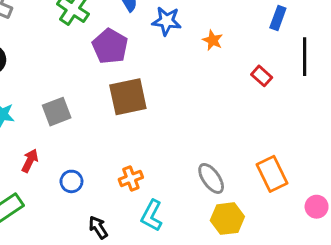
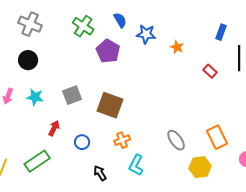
brown square: (128, 97) -> (110, 105), moved, turned 32
yellow hexagon: (227, 219) -> (200, 167), moved

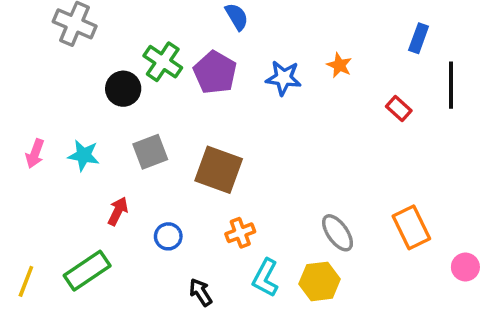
green cross: (83, 26) -> (163, 62), moved
blue star: (146, 34) -> (283, 78), moved
black circle: (28, 60) -> (123, 89), moved
yellow hexagon: (200, 167) -> (320, 281), moved

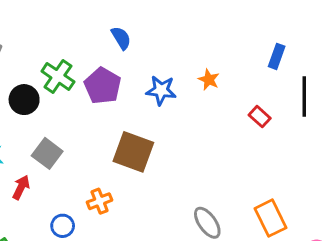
gray square: (150, 152) -> (47, 153), turned -32
brown square: (219, 170) -> (133, 152), moved
red arrow: (118, 211) -> (21, 187), moved
orange cross: (240, 233) -> (100, 201), moved

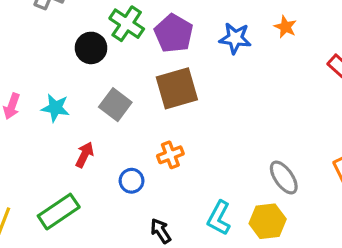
brown square: (133, 152) -> (177, 88), moved, turned -36
red arrow: (21, 187) -> (85, 155), moved

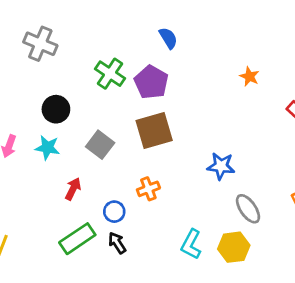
blue star: (235, 38) -> (221, 166), moved
black circle: (91, 48) -> (56, 109), moved
green rectangle: (59, 212) -> (77, 239), moved
black arrow: (161, 231) -> (117, 243), moved

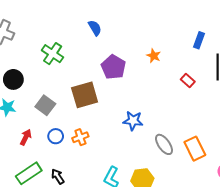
purple pentagon: (151, 82) -> (113, 67), moved
gray ellipse: (248, 209) -> (164, 144), moved
blue circle: (114, 212) -> (56, 136), moved

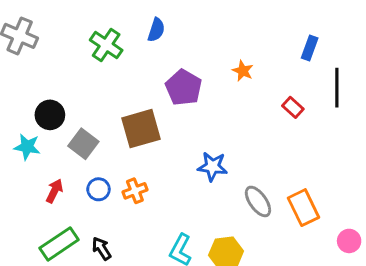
blue semicircle: (95, 28) -> (156, 30), turned 49
green cross: (53, 54) -> (106, 45), moved
black circle: (13, 79) -> (50, 115), moved

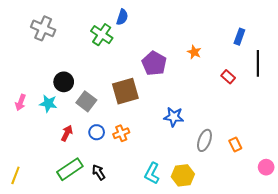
blue semicircle: (156, 30) -> (122, 17), moved
gray ellipse: (258, 201) -> (204, 140), turned 55
orange rectangle: (304, 208) -> (235, 145), size x0.6

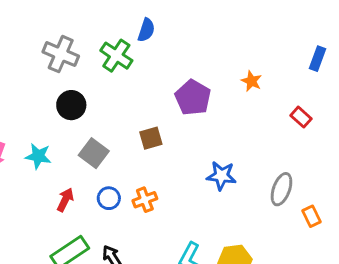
gray cross: (43, 28) -> (61, 54), moved
black circle: (64, 82) -> (71, 105), moved
brown square: (125, 91) -> (151, 138), size x0.6
gray ellipse: (204, 140) -> (281, 189), moved

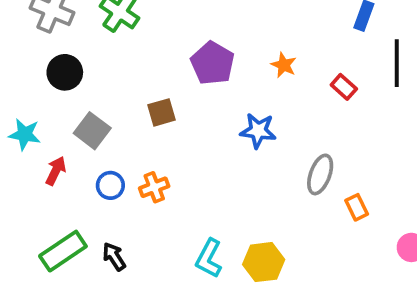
orange star: (251, 81) -> (284, 65), moved
blue star: (221, 176) -> (258, 131), moved
red arrow: (65, 200) -> (56, 171), moved

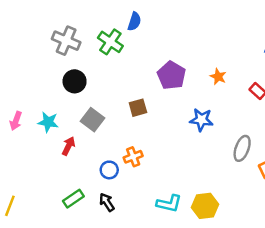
blue circle: (110, 185) -> (109, 170), moved
green rectangle: (63, 251) -> (73, 199), size x0.7
cyan L-shape: (209, 258) -> (169, 203), turned -105

